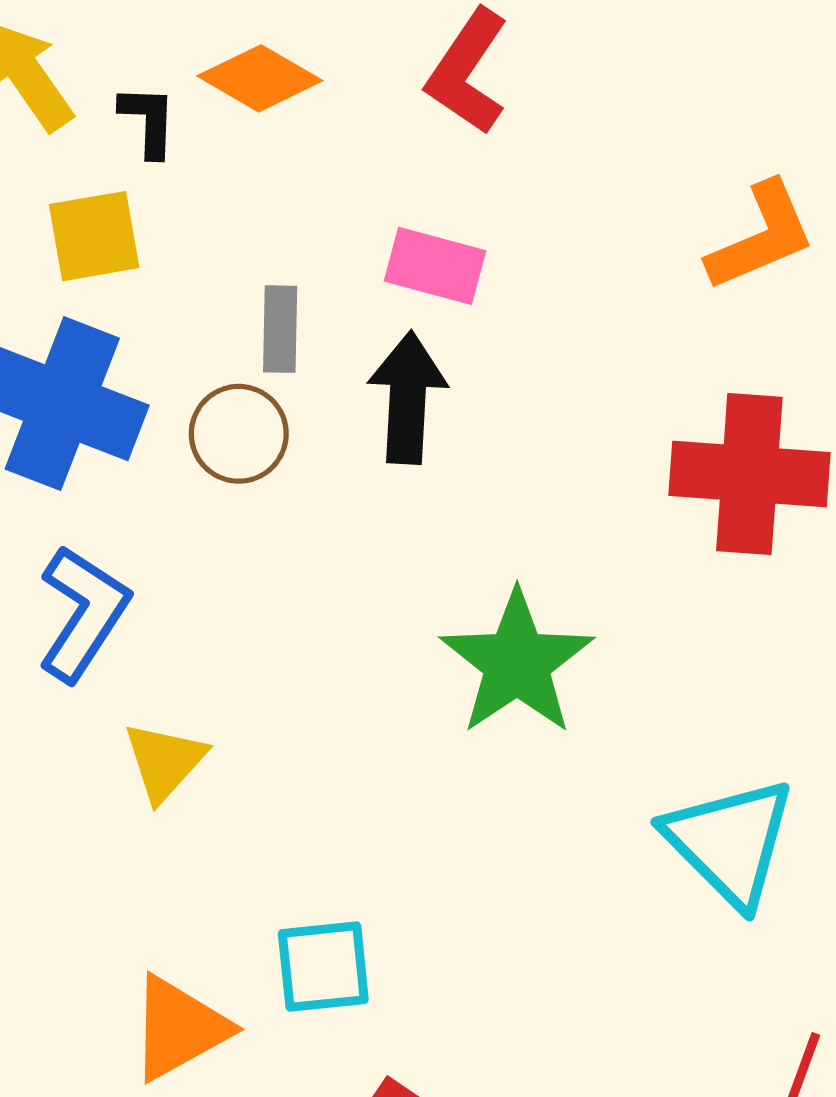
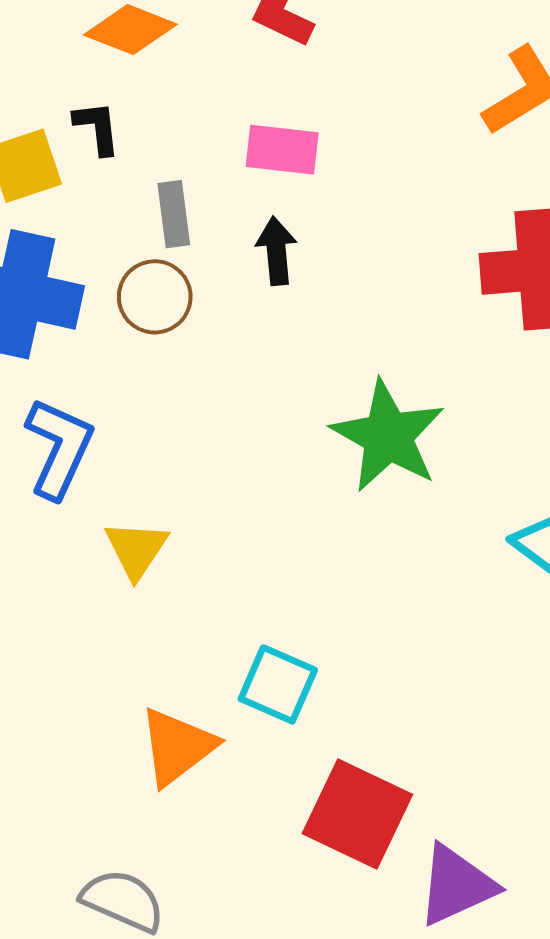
black L-shape: (148, 121) -> (97, 128), moved
black arrow: (408, 398) -> (276, 251), size x0.7
cyan square: (323, 967) -> (278, 684), turned 38

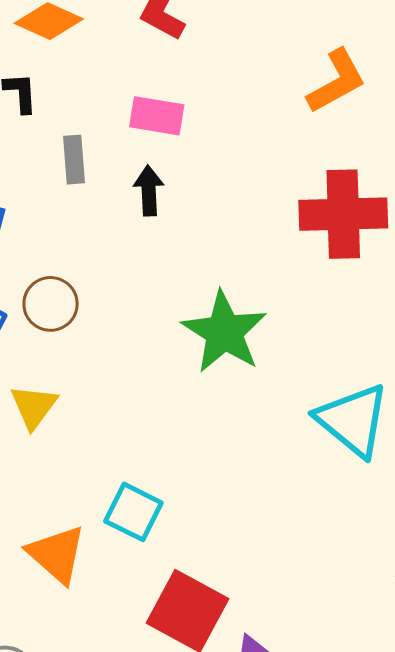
brown circle: (155, 297) -> (51, 304), moved
orange triangle: (177, 747) -> (57, 554), turned -44

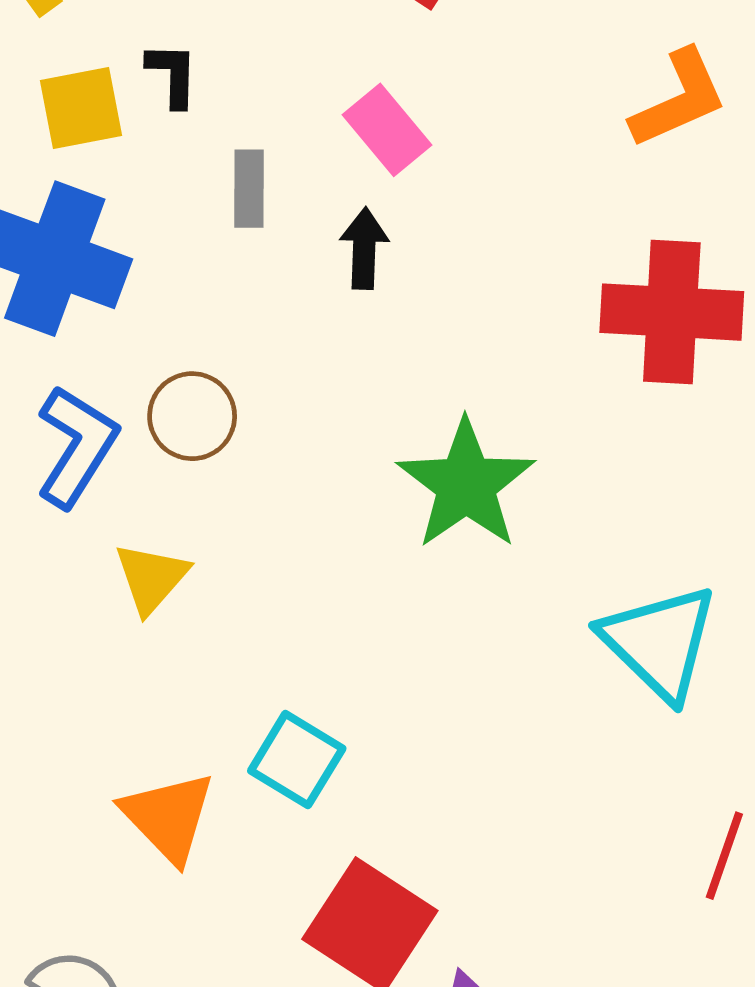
pink rectangle: (157, 116) -> (387, 130), turned 36

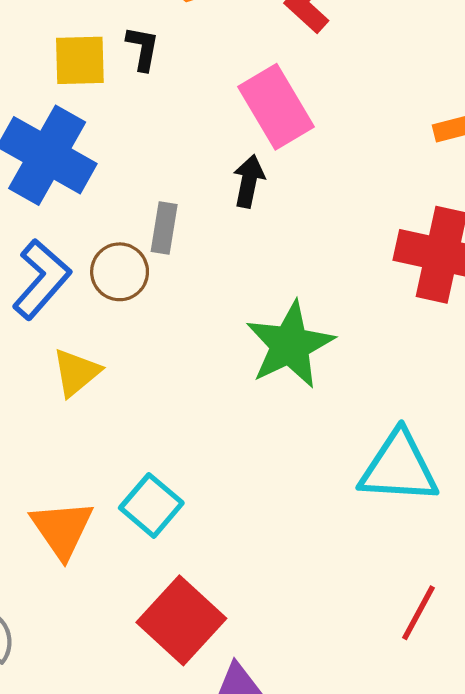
pink rectangle: (387, 130) -> (276, 107), size x1.4
gray rectangle: (249, 189) -> (164, 228), moved
cyan triangle: (659, 642) -> (399, 467), turned -50

